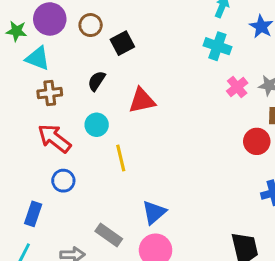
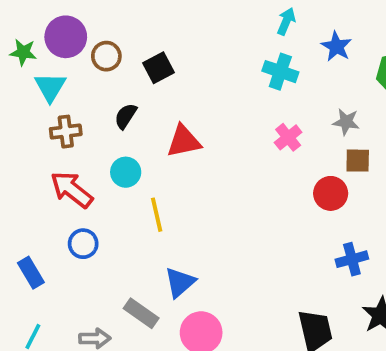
brown circle: (91, 25) -> (106, 56), moved
cyan triangle: (38, 58) -> (50, 87), turned 40
pink cross: (237, 87) -> (288, 137), moved
blue triangle: (154, 212) -> (180, 282), moved
blue rectangle: (33, 214) -> (31, 273), moved, turned -50

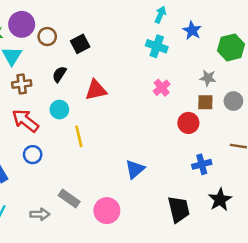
gray star: (346, 122) -> (208, 78), moved
blue triangle: (180, 282) -> (135, 169), moved

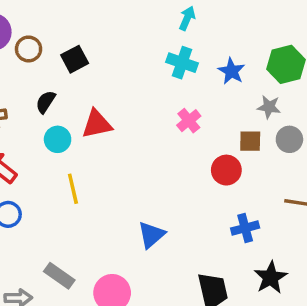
blue star: (192, 30) -> (231, 71), moved
gray star: (208, 78) -> (269, 107), moved
cyan circle: (59, 110) -> (58, 139), moved

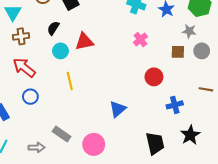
red circle: (226, 170) -> (154, 77), moved

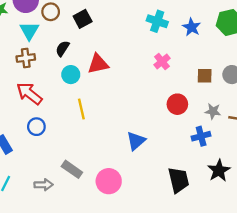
cyan triangle: (13, 13) -> (29, 31), moved
gray star: (189, 31) -> (213, 111), moved

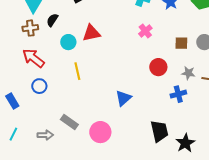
black semicircle: (62, 48) -> (52, 20), moved
black star: (219, 170) -> (185, 143), moved

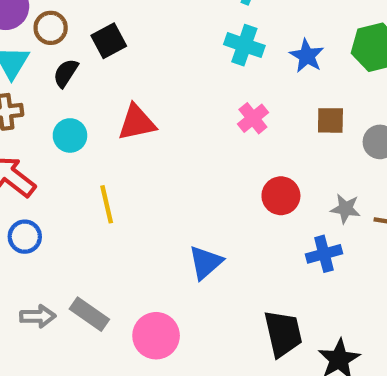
black semicircle: (52, 20) -> (66, 73), moved
cyan circle: (68, 42) -> (70, 135), moved
brown square: (181, 43) -> (330, 120), moved
gray arrow: (45, 135) -> (38, 316), moved

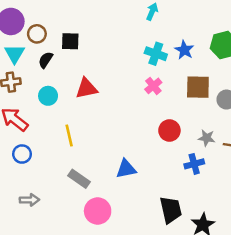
black square: (109, 41) -> (70, 41), turned 30
cyan cross: (244, 45) -> (156, 54), moved
brown square: (330, 120) -> (198, 87), size x1.5
blue triangle: (206, 262) -> (126, 169), turned 30
gray rectangle: (89, 314) -> (79, 179), moved

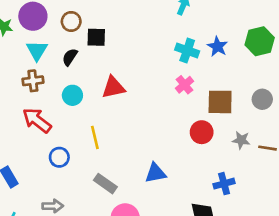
brown circle: (37, 34) -> (71, 21), moved
brown square: (198, 87) -> (220, 102), moved
blue circle: (22, 154) -> (59, 157), moved
blue cross: (194, 164) -> (224, 184), moved

